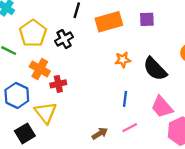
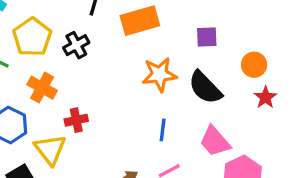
purple square: (147, 19) -> (207, 37), moved
orange star: (123, 60) -> (159, 75), size x1.5
red cross: (58, 84) -> (76, 120), moved

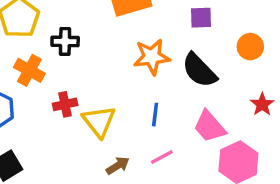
black cross: (76, 45) -> (65, 41), moved, turned 30
red star: (265, 97) -> (262, 104), moved
yellow triangle: (50, 150) -> (99, 121), moved

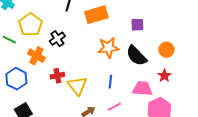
black cross: (65, 41) -> (57, 39), turned -35
orange circle: (250, 47) -> (166, 50), moved
red star: (262, 104) -> (164, 76), moved
pink trapezoid: (210, 126) -> (142, 89), turned 135

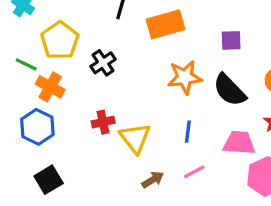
orange cross: (36, 56) -> (50, 87), moved

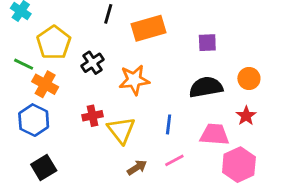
orange star: (185, 77) -> (134, 80), moved
black semicircle: (230, 90) -> (206, 87), turned 124

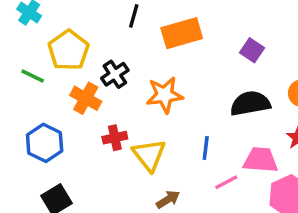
purple square: (207, 43) -> (252, 50), turned 36
orange cross: (45, 84) -> (86, 98), moved
pink line: (174, 160) -> (226, 182), moved

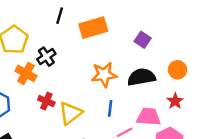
orange star: (165, 95) -> (104, 75), moved
red cross: (115, 138) -> (46, 101), turned 35
yellow triangle: (149, 155) -> (70, 113), turned 30

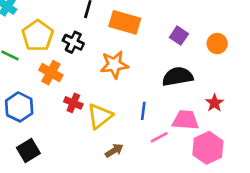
orange rectangle: (93, 28) -> (125, 22), turned 32
black cross: (46, 57) -> (73, 42), moved, turned -30
orange circle: (178, 70) -> (217, 44), moved
orange star: (104, 75) -> (114, 65), moved

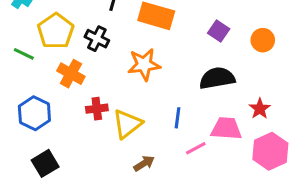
red cross: (73, 103) -> (97, 109), turned -30
pink hexagon: (208, 148) -> (270, 151), moved

